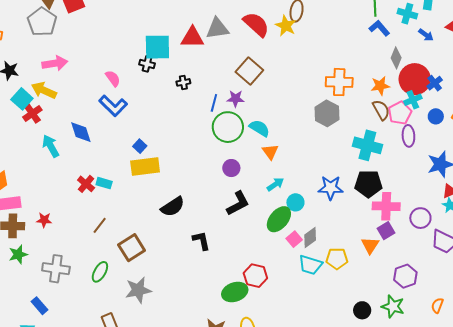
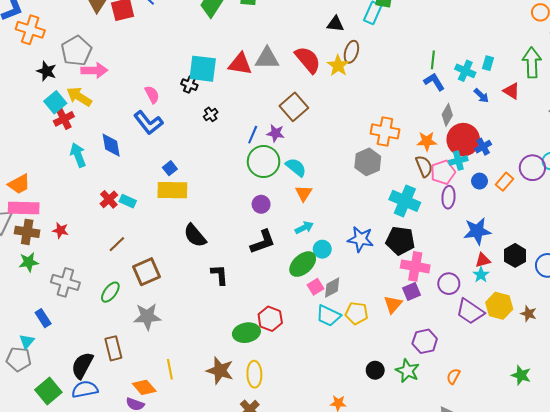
gray pentagon: (42, 22) -> (76, 51), moved
black cross: (183, 82) -> (211, 114), moved, turned -32
black semicircle: (173, 207) -> (195, 236), turned 75

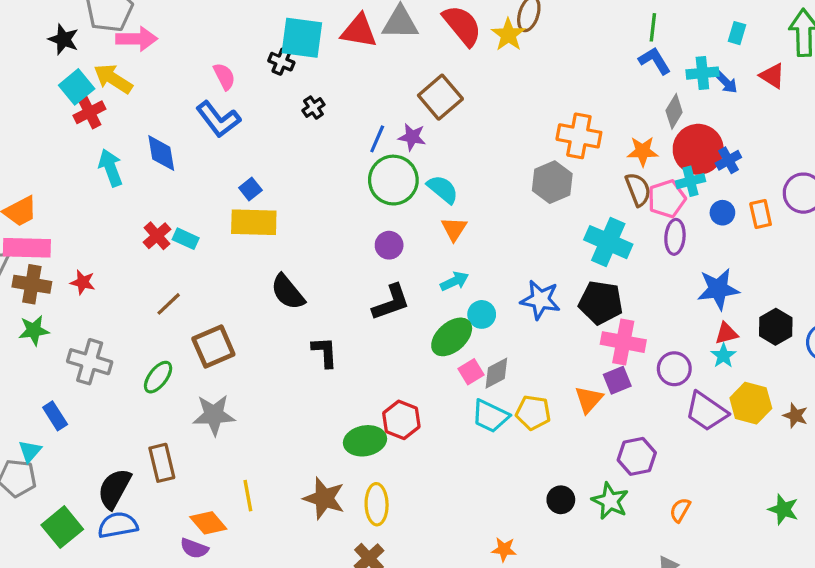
cyan cross: (465, 71) -> (702, 73), moved, turned -30
orange rectangle: (505, 182) -> (761, 214), turned -54

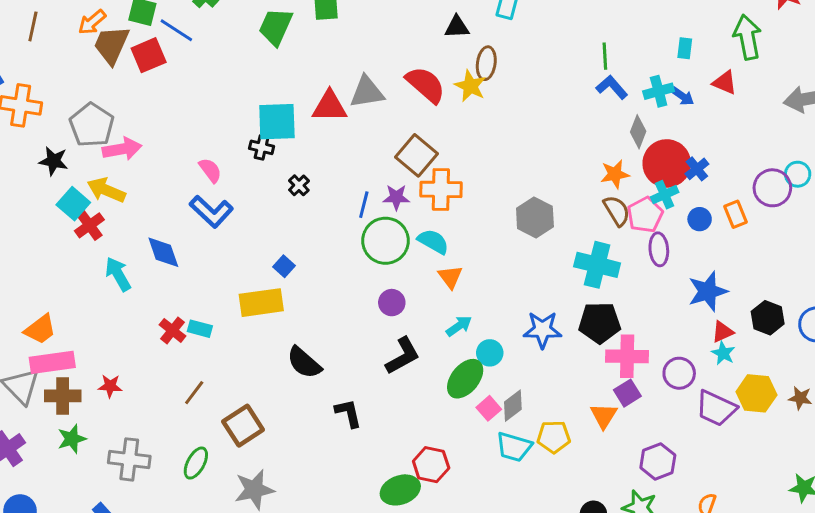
orange cross: (579, 136) -> (441, 189), moved
blue square: (250, 189) -> (284, 266), moved

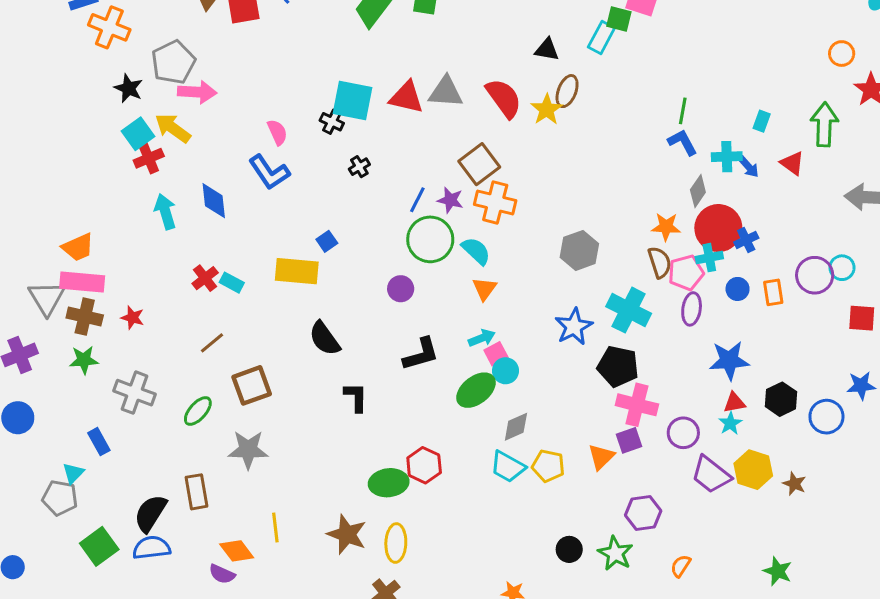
purple circle: (392, 303) -> (401, 289), moved
blue star: (542, 330) -> (574, 327), moved, turned 30
pink square: (489, 408) -> (496, 354), moved

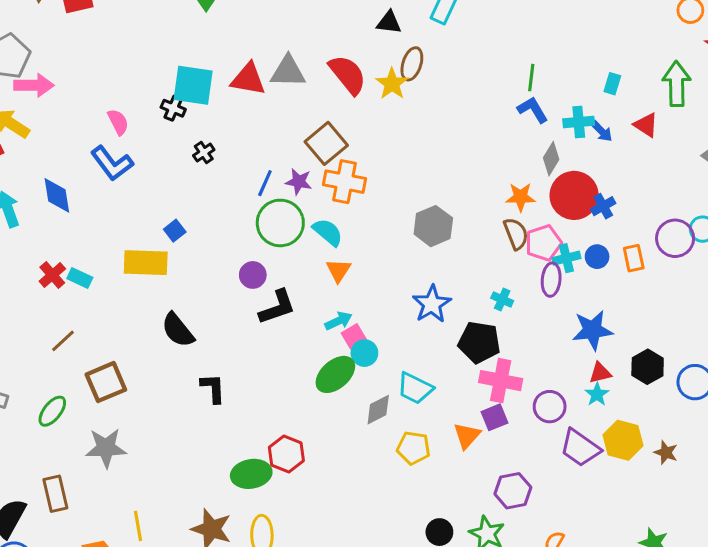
cyan cross: (709, 258) -> (566, 258), moved
cyan cross: (629, 310) -> (502, 299), moved, size x0.5
black L-shape: (421, 354) -> (277, 307), moved
cyan trapezoid: (508, 467) -> (415, 388), moved

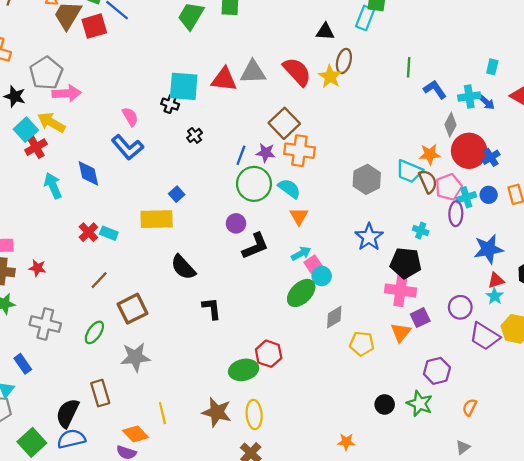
green line: (531, 78) -> (409, 67), moved
pink cross: (501, 381) -> (400, 290), moved
cyan trapezoid: (415, 388) -> (409, 171), moved

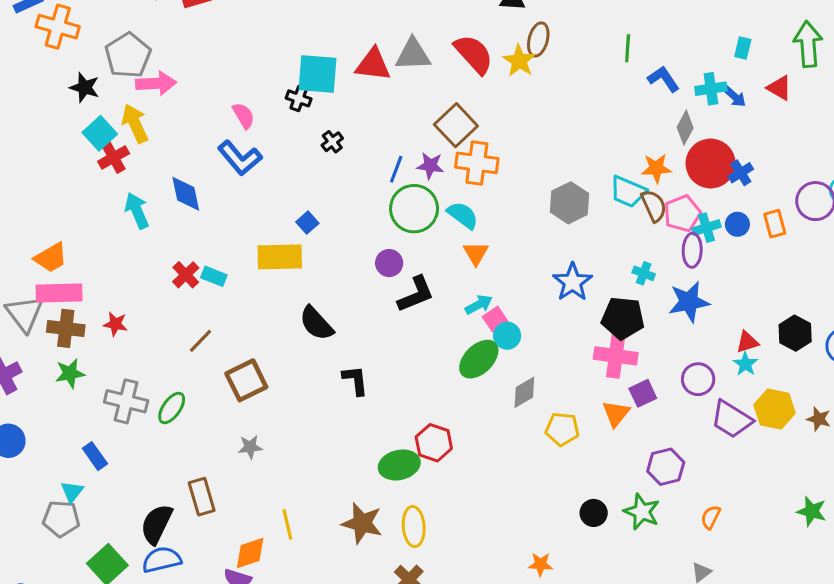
yellow arrow: (51, 122) -> (135, 123), turned 36
blue star: (488, 249) -> (689, 302), moved
green ellipse: (94, 332) -> (172, 408), moved
gray star: (135, 357) -> (250, 447), size x0.6
orange diamond: (135, 434) -> (250, 553), turned -65

